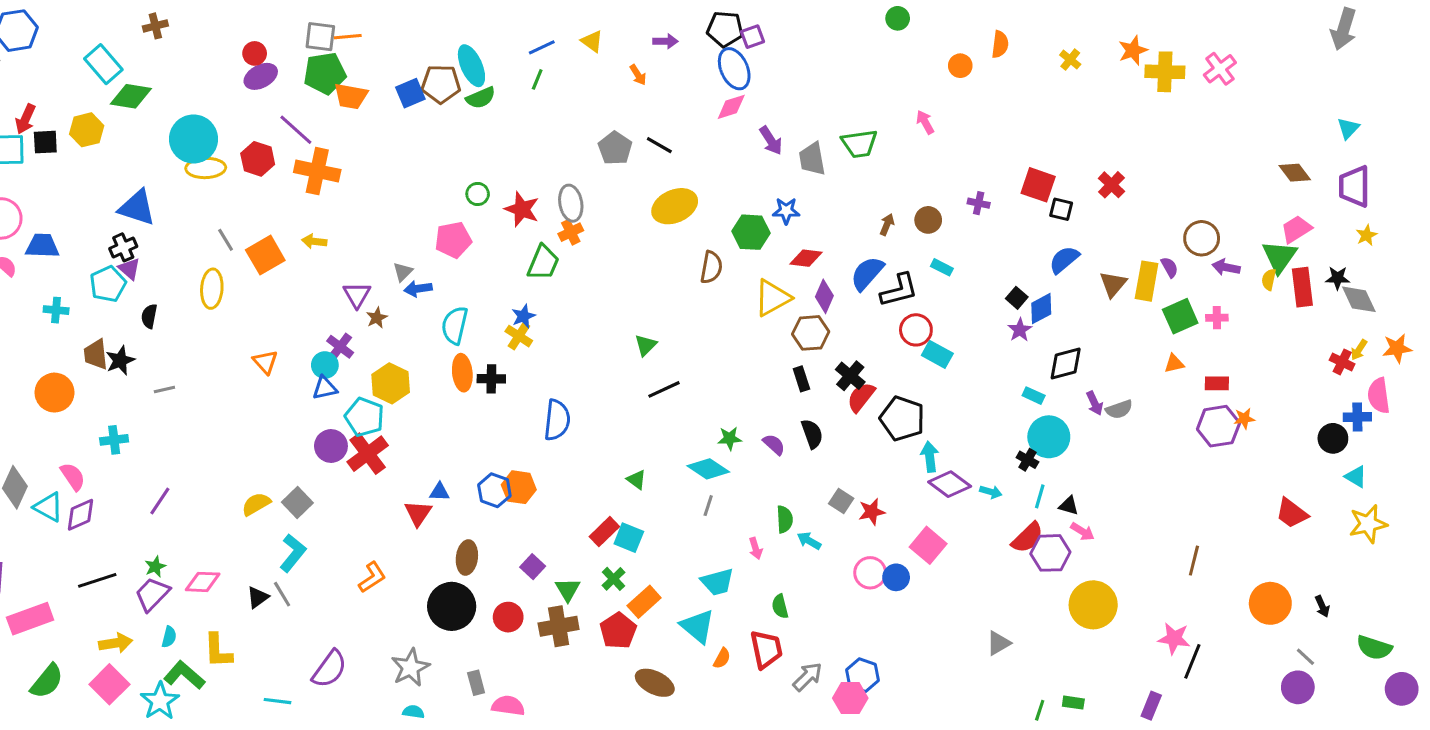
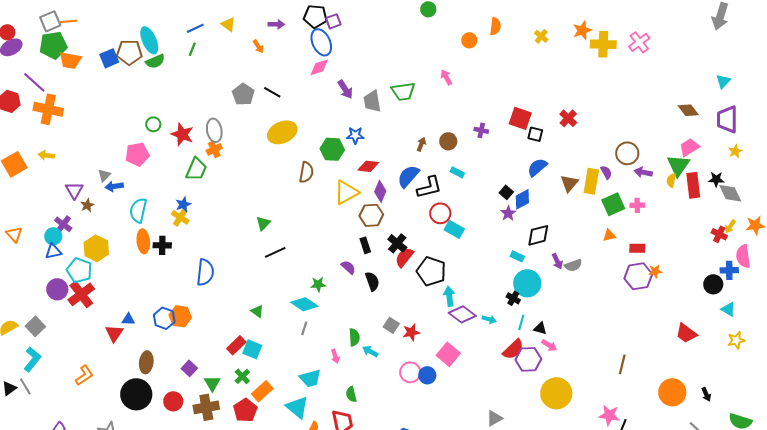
gray square: (320, 37) -> (50, 21), turned -30
purple semicircle: (774, 444) -> (348, 267), moved
yellow star: (1368, 524) -> (736, 340), size x0.7

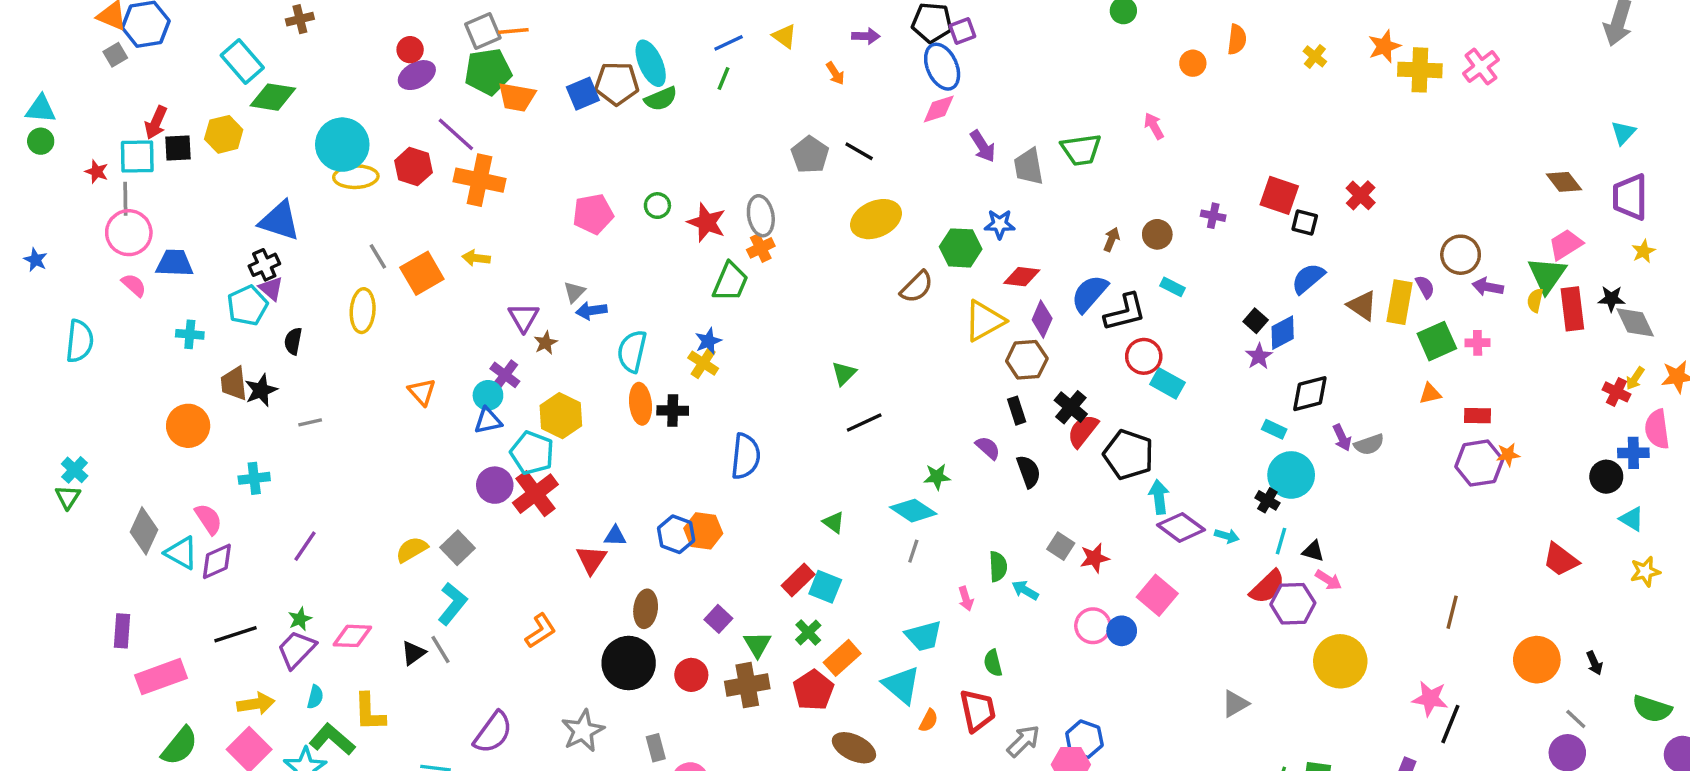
pink pentagon: (137, 154) -> (593, 214), moved
brown semicircle: (306, 172) -> (917, 287), turned 35
brown triangle: (569, 183) -> (1362, 306), turned -36

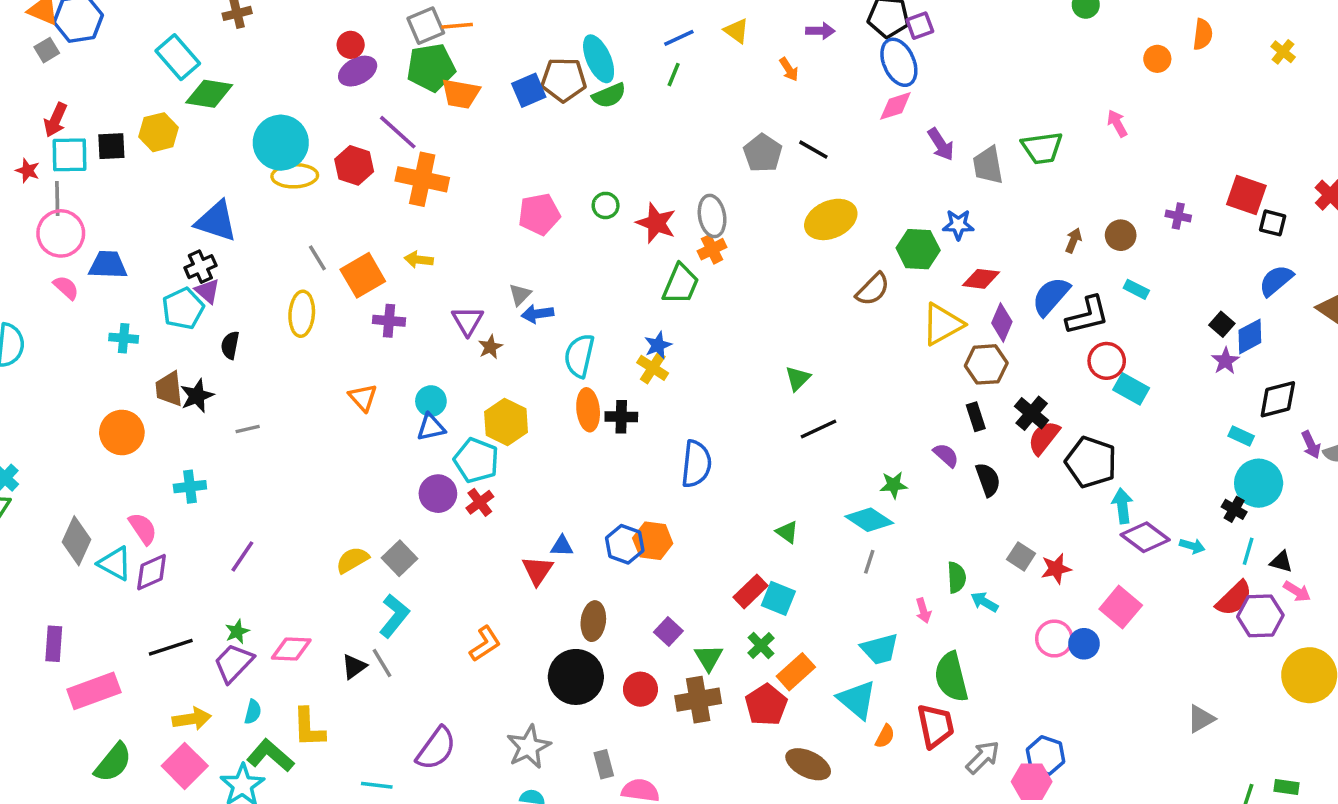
red arrow: (156, 123) -> (56, 120), moved
purple cross: (505, 375) -> (389, 321), moved, turned -32
red cross: (535, 494) -> (480, 502), size x0.6
green semicircle: (993, 663) -> (951, 677), size x1.8

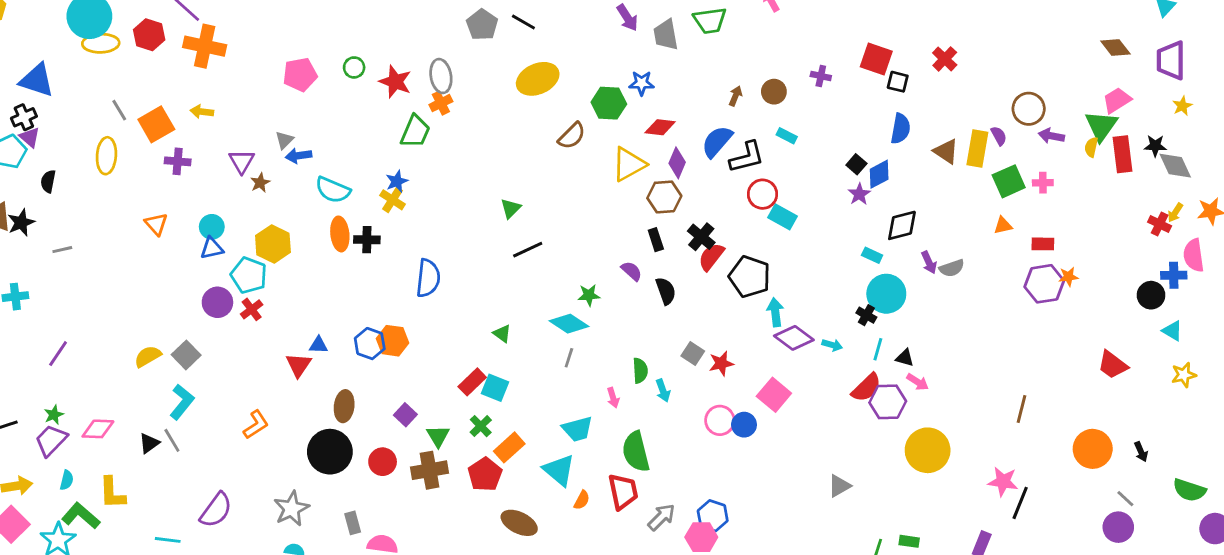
blue semicircle: (1276, 281) -> (901, 129), turned 140
cyan semicircle: (579, 356) -> (333, 190), turned -80
cyan arrow: (984, 602) -> (663, 391), turned -140

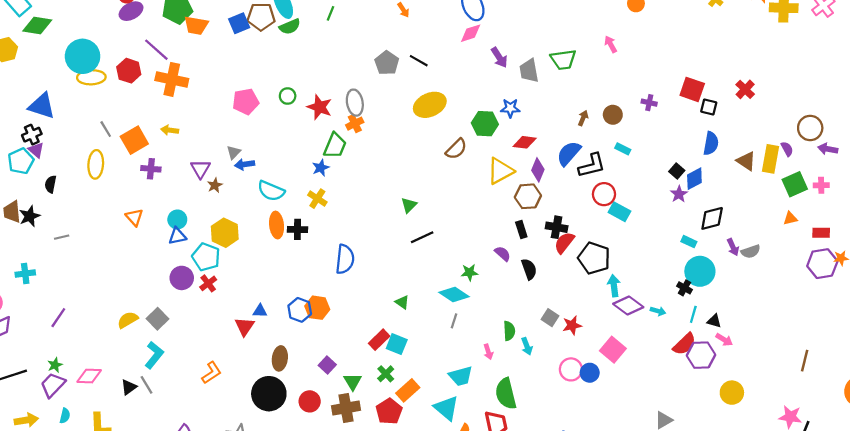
blue star: (397, 181) -> (321, 168), moved
black cross: (701, 237) -> (557, 227), turned -30
yellow circle: (928, 450) -> (732, 393), size x0.7

